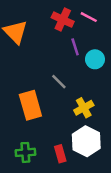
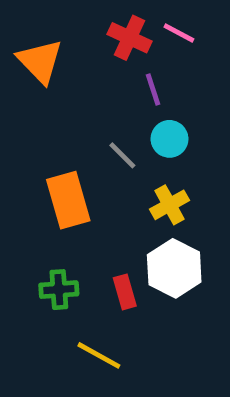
cyan circle: (95, 59) -> (169, 139), moved

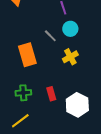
white hexagon: (174, 268) -> (77, 105), moved
yellow line: (99, 355) -> (20, 121), moved, turned -66

